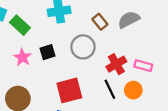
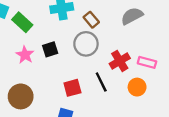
brown rectangle: (100, 22) -> (91, 20), moved
black line: (110, 89) -> (101, 82), moved
red square: (69, 90) -> (72, 88), size x0.7

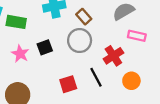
green rectangle: (22, 22) -> (16, 22), turned -30
pink rectangle: (147, 62) -> (137, 36), moved

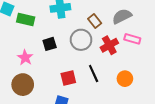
brown rectangle: (84, 17) -> (95, 21), moved
pink star: (20, 54) -> (25, 58), moved
red cross: (113, 56) -> (109, 45), moved

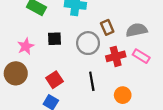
red square: (68, 78) -> (54, 80), moved, turned -35

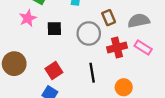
pink star: (26, 46) -> (28, 18), moved

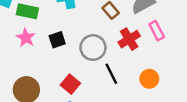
gray circle: (89, 33) -> (93, 48), moved
pink rectangle: (143, 48) -> (157, 31), turned 48

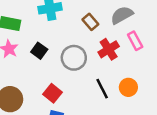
black square: (57, 40) -> (39, 51), turned -35
black line: (111, 74) -> (102, 89), moved

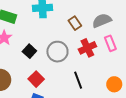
black square: (39, 51) -> (29, 51), moved
orange circle: (128, 87) -> (114, 84), moved

